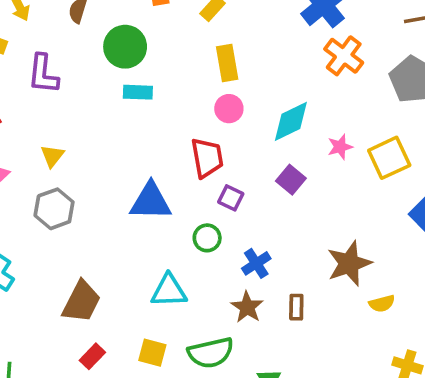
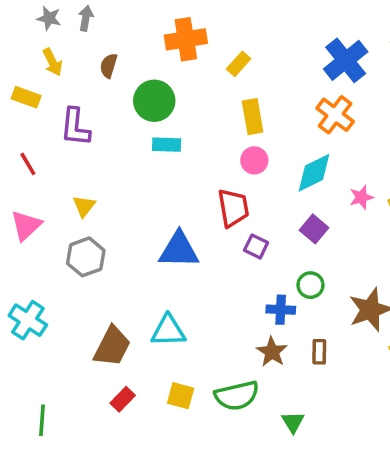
orange cross: (344, 56) -> (335, 115), moved
green circle: (207, 238) -> (310, 285), moved
blue cross: (256, 263) -> (281, 310), turned 36
cyan triangle: (169, 291) -> (168, 331), moved

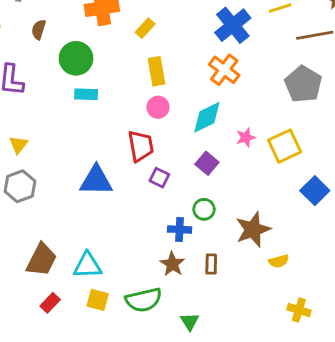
cyan triangle: (168, 331) -> (88, 265), moved

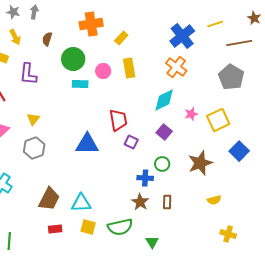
pink circle: (158, 107) -> (103, 71), moved
brown star: (253, 229) -> (200, 163), moved
red rectangle: (50, 303) -> (55, 229), turned 40

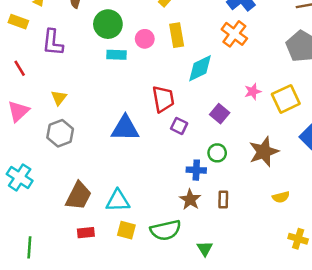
cyan diamond: (164, 100) -> (200, 68), moved

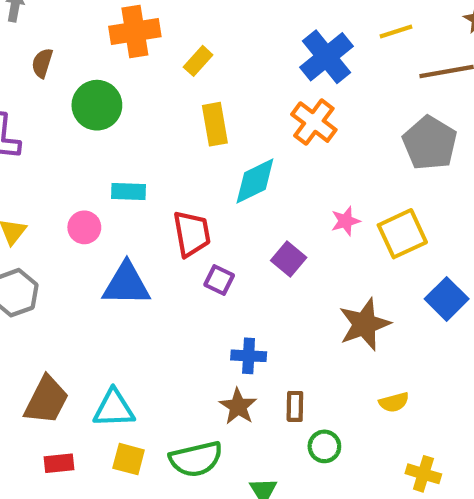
pink circle: (145, 39) -> (84, 227), moved
cyan rectangle: (117, 55) -> (129, 192), moved
green circle: (217, 153) -> (324, 446), moved

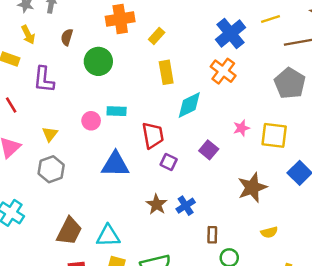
pink circle: (84, 227) -> (91, 121), moved
yellow square: (402, 234) -> (274, 135), turned 32
blue cross: (249, 356) -> (186, 206), turned -36
brown star: (238, 406) -> (157, 204), moved

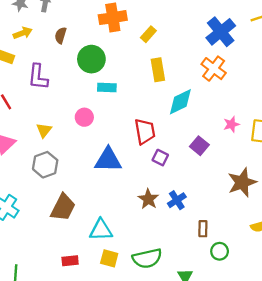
yellow arrow: (28, 35) -> (23, 33), turned -84
cyan rectangle: (117, 111) -> (107, 88), moved
brown trapezoid: (69, 231) -> (63, 207), moved

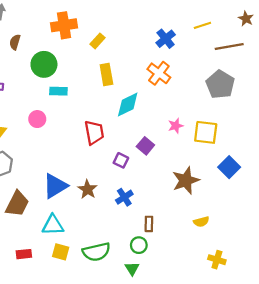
blue cross: (221, 32) -> (166, 39), size x0.7
purple square: (160, 158) -> (121, 160), moved
blue triangle: (108, 160) -> (55, 186), moved, turned -32
brown star: (148, 199) -> (87, 189), moved
green circle: (220, 251) -> (139, 245), moved

